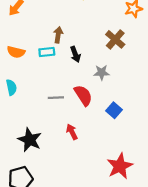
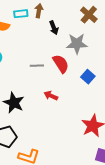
cyan rectangle: (47, 52) -> (21, 14), moved
gray star: (102, 73) -> (77, 44), size x1.5
red arrow: (72, 132) -> (51, 96), turned -40

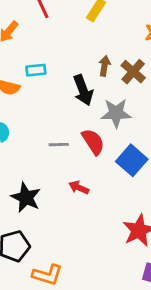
brown arrow: (39, 11) -> (105, 66), moved
black arrow: (54, 28) -> (83, 90), size x1.5
blue square: (88, 77) -> (132, 160), size x1.5

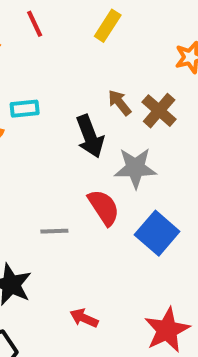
brown arrow: (105, 66) -> (120, 103), turned -48
gray line: (59, 145) -> (54, 231), moved
red arrow: (79, 188) -> (84, 318), moved

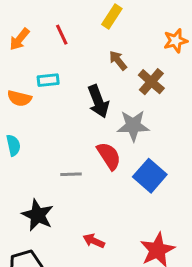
red line: (35, 24) -> (62, 35), moved
brown arrow: (120, 103) -> (118, 60), moved

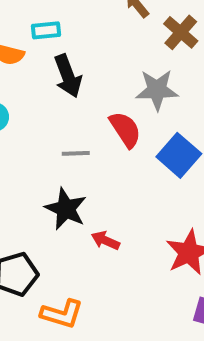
black arrow: (98, 101) -> (68, 76), moved
black star: (38, 215) -> (66, 209), moved

